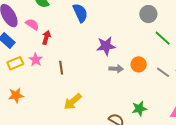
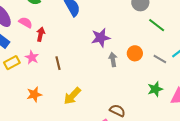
gray arrow: (116, 69) -> (113, 60), turned -96
orange star: (16, 95) -> (34, 94), moved
green star: (139, 109) -> (155, 89), moved

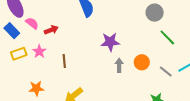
pink semicircle: (26, 22) -> (32, 23), moved
red arrow: (41, 34) -> (51, 30), turned 48

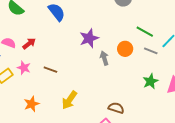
green line: (167, 37) -> (145, 32), moved
brown line: (64, 61) -> (50, 70), turned -48

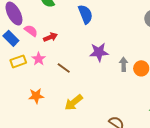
purple star: (89, 38) -> (99, 52), moved
gray arrow: (104, 58) -> (124, 64), moved

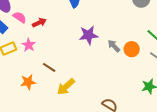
gray arrow: (124, 64) -> (114, 46), turned -40
brown line: (64, 68) -> (49, 67), moved

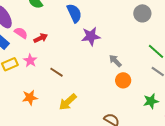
purple star: (89, 35) -> (91, 36), moved
orange circle: (132, 49) -> (123, 80), moved
brown line: (49, 67) -> (57, 72), moved

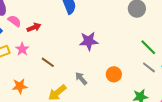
purple star: (91, 36) -> (89, 41), moved
gray arrow: (115, 61) -> (81, 78), moved

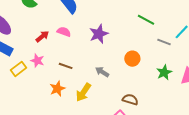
pink semicircle: (15, 21) -> (64, 32), moved
green line: (148, 47) -> (146, 20), moved
orange star: (20, 86) -> (57, 89), moved

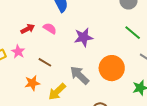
orange circle: (132, 59) -> (112, 68), size x1.6
gray arrow: (102, 72) -> (80, 75), size x1.5

